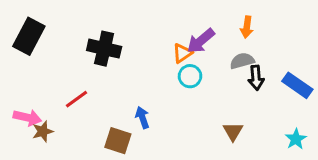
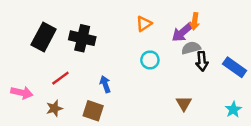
black rectangle: (29, 36) -> (44, 37), moved
purple arrow: (201, 41) -> (183, 32), moved
orange triangle: (182, 53) -> (144, 24), moved
blue arrow: (142, 118) -> (105, 84), moved
brown star: (43, 131) -> (54, 108), moved

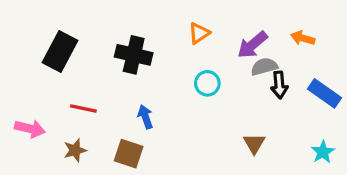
orange arrow: (195, 21) -> (303, 38), moved, turned 98
black cross: (82, 38) -> (134, 55), moved
red line: (60, 78) -> (83, 108), turned 48

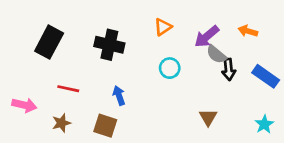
gray semicircle: (264, 67) -> (216, 54), turned -125

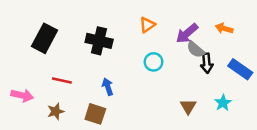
cyan star: (264, 124) -> (223, 103), moved

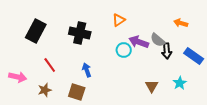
purple arrow: (187, 33) -> (139, 42), moved, turned 60
red line: (62, 80) -> (50, 65), turned 42

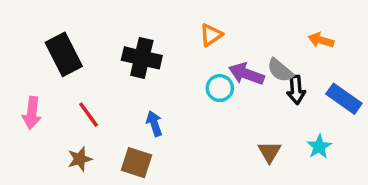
black rectangle: (36, 31) -> (64, 54), turned -55
pink arrow: (18, 77) -> (32, 113), moved, turned 84

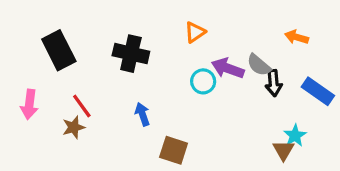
brown triangle: (269, 152) -> (283, 150), moved
brown star: (80, 159) -> (74, 127), moved
brown square: (136, 163) -> (174, 150), moved

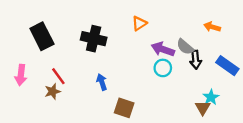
cyan circle: (203, 81) -> (163, 68), moved

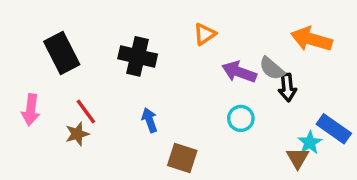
orange arrow: (212, 27) -> (311, 39), size x1.6
blue rectangle: (227, 66) -> (334, 129), moved
cyan circle: (163, 68) -> (241, 118), moved

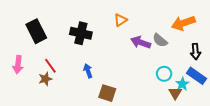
orange arrow: (311, 39) -> (183, 23), turned -35
black arrow: (287, 87) -> (196, 51), moved
cyan circle: (241, 118) -> (164, 74), moved

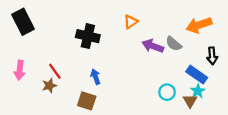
black rectangle: (36, 31) -> (23, 22), moved
cyan circle: (164, 74) -> (167, 92), moved
blue rectangle: (197, 76) -> (197, 75), moved
brown square: (107, 93) -> (87, 101), moved

